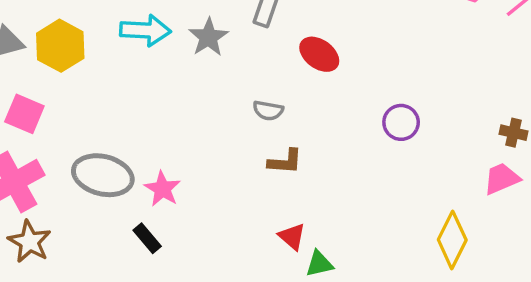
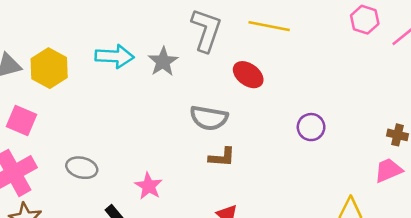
gray semicircle: (268, 110) -> (209, 118), size x1.6
gray ellipse: (103, 175) -> (82, 168), size x0.7
pink star: (162, 189) -> (149, 186), moved

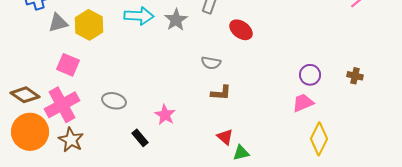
gray semicircle: (209, 118) -> (211, 63), size x0.7
purple circle: (311, 127) -> (310, 75), moved
pink trapezoid: (388, 170) -> (303, 103), moved

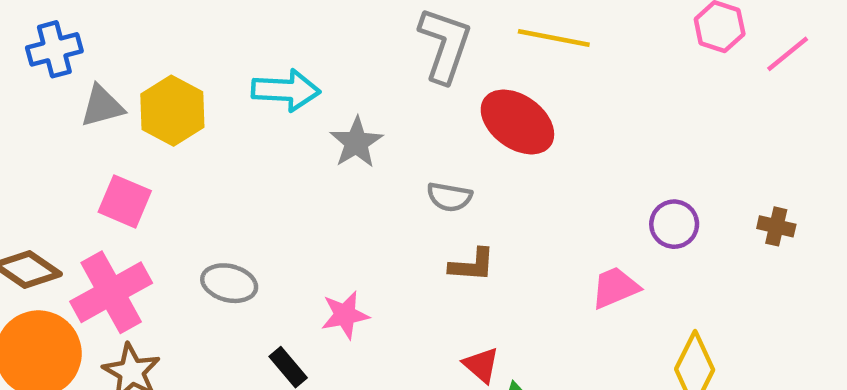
gray star: (176, 20) -> (356, 142), moved
red ellipse: (241, 30) -> (517, 122), size x1.4
pink trapezoid: (303, 103) -> (615, 288), moved
pink star: (165, 115) -> (345, 315), turned 30

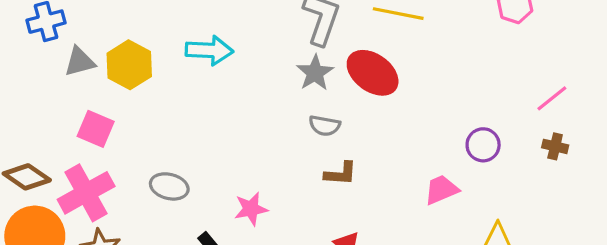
pink line: (788, 54) -> (552, 98), moved
gray star: (356, 142) -> (315, 73), moved

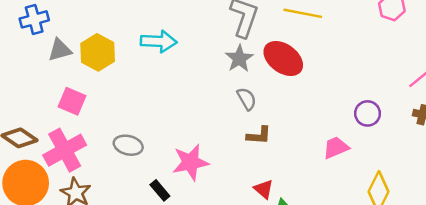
gray semicircle: (325, 126) -> (247, 99), turned -130
pink star: (251, 209) -> (190, 162), size x1.4

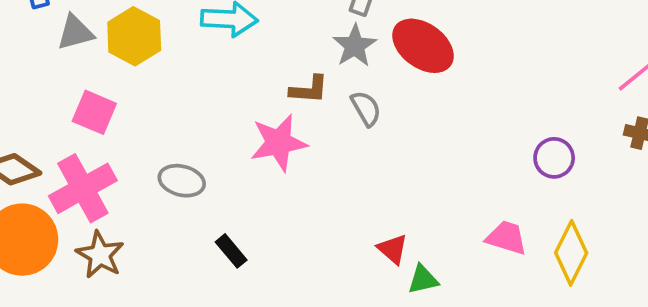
purple circle: (368, 113) -> (554, 158), moved
brown L-shape: (259, 135) -> (309, 89), moved
pink trapezoid: (336, 148) -> (507, 238), moved, turned 40
pink star: (190, 162) -> (279, 143), moved

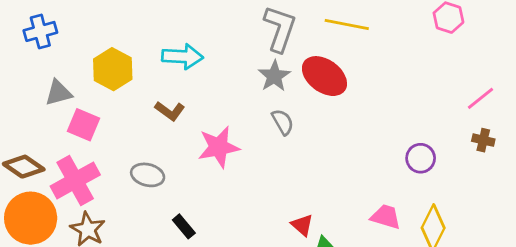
gray triangle: (75, 32) -> (58, 93), moved
brown L-shape: (309, 89) -> (170, 111), moved, turned 32

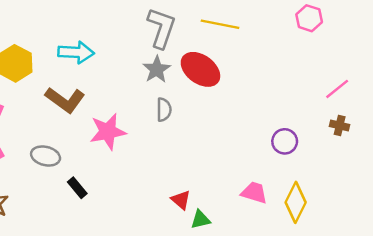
brown L-shape: (170, 111) -> (65, 100), size x1.5
gray semicircle: (283, 122) -> (164, 110), turned 30
black rectangle: (184, 226) -> (77, 188), moved

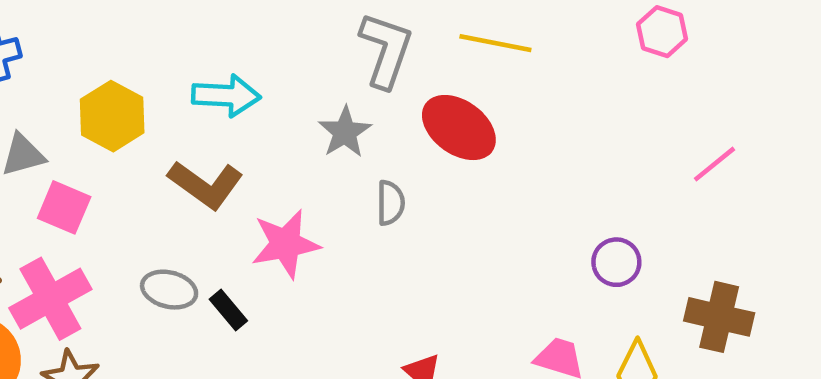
gray star: (157, 69) -> (345, 132), moved
brown cross: (340, 126) -> (719, 317), moved, size x1.8
black rectangle: (77, 188) -> (228, 310), moved

